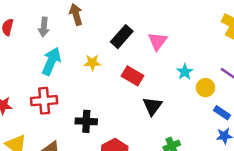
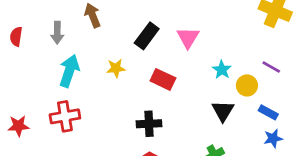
black triangle: (152, 106) -> (223, 111), moved
black cross: (86, 121) -> (149, 124), moved

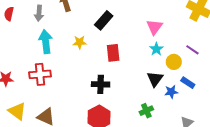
pink triangle: (188, 38) -> (154, 27), moved
cyan arrow: (69, 71) -> (46, 42), turned -30
red rectangle: (163, 79) -> (113, 53), turned 54
blue star: (273, 138) -> (171, 92), moved

